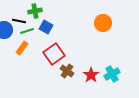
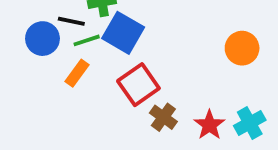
orange circle: (103, 23) -> (242, 48), moved
blue square: (46, 27) -> (123, 33), size x1.5

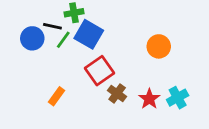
green line: (87, 40) -> (63, 40), turned -36
orange circle: (242, 48) -> (159, 46), moved
orange rectangle: (77, 73) -> (56, 96), moved

